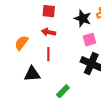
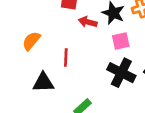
red arrow: (49, 32) -> (88, 22), moved

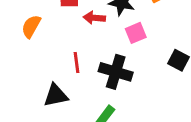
orange semicircle: (31, 41) -> (31, 26), moved
black cross: (121, 73) -> (116, 72), moved

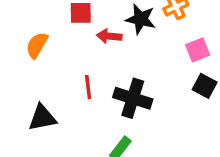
pink square: (136, 33) -> (198, 50), moved
black triangle: (56, 95) -> (42, 118), moved

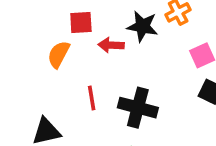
orange semicircle: (37, 45) -> (59, 54), moved

